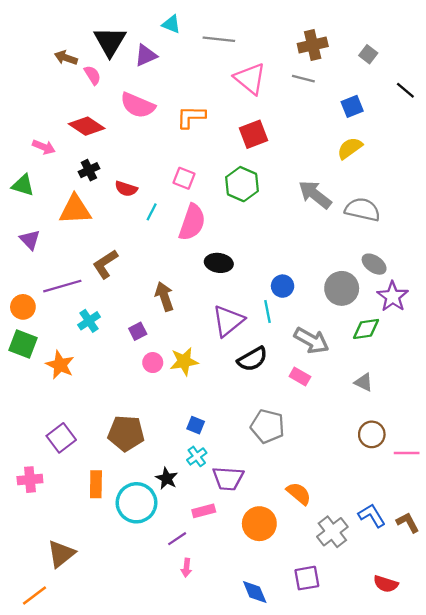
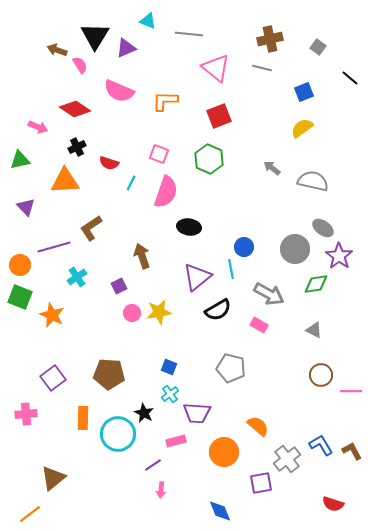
green triangle: (23, 185) -> (20, 160), turned -30
gray arrow: (315, 195) -> (272, 168), size x0.6
purple square: (307, 578) -> (261, 483), moved

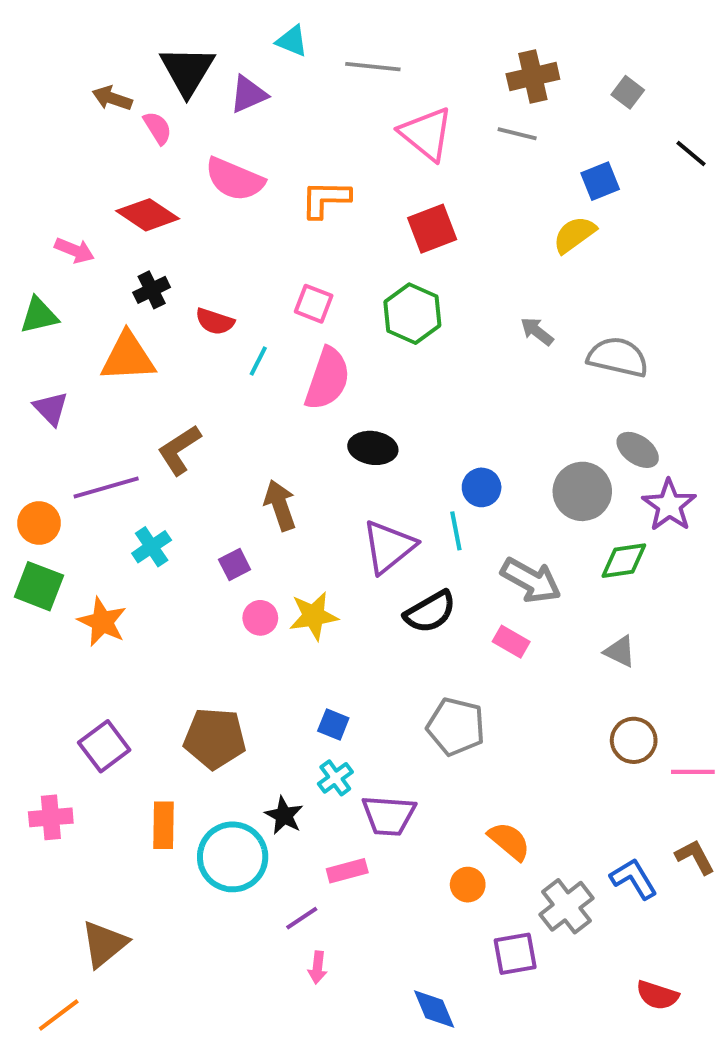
yellow semicircle: (302, 128) -> (574, 235), moved
brown L-shape: (352, 451) -> (695, 857), moved
orange circle: (224, 452) -> (468, 885), moved, size x0.6

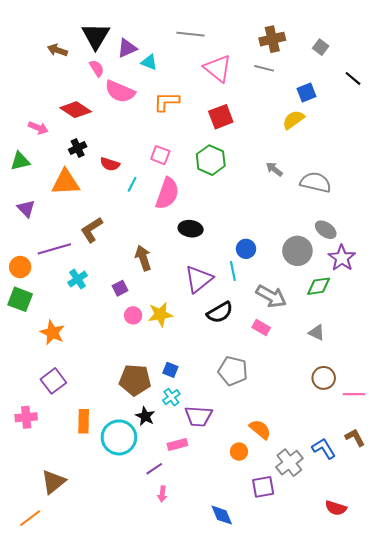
cyan triangle: (292, 41) -> (149, 62), moved
pink semicircle: (158, 128) -> (97, 68), moved
orange star: (102, 622) -> (52, 333), moved
brown pentagon: (215, 738) -> (135, 380), moved

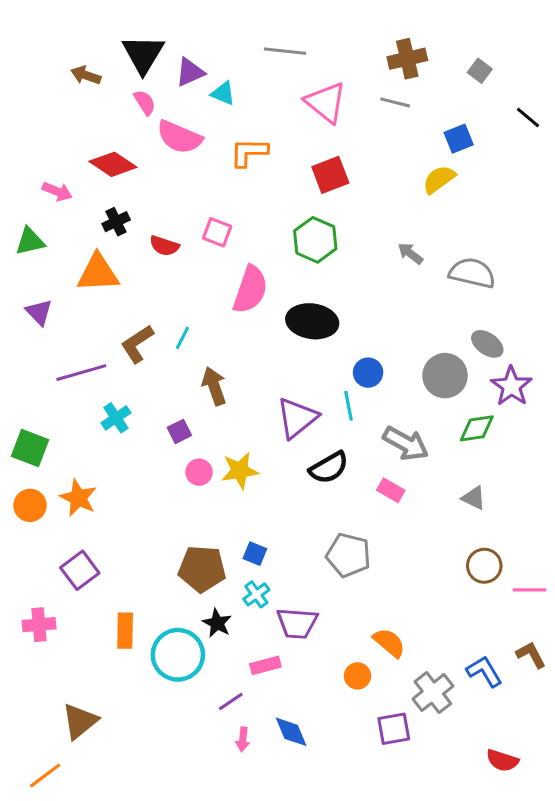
pink square: (160, 155) -> (217, 232), moved
cyan line: (132, 184) -> (182, 338), moved
black ellipse: (191, 229) -> (312, 321), moved, size x1.4
orange circle: (20, 267) -> (30, 505), moved
blue diamond: (222, 515) -> (291, 732), moved

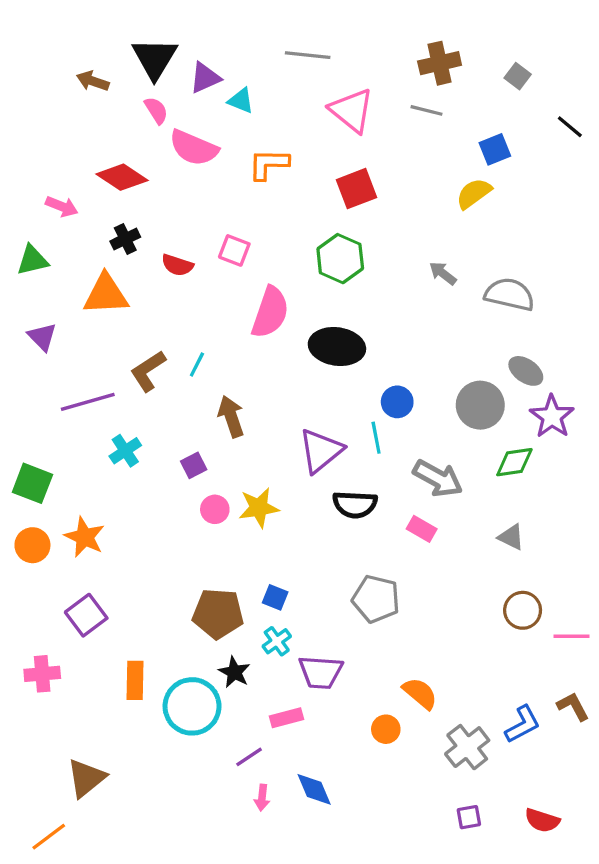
black semicircle: (329, 468) -> (355, 504), turned 33
blue L-shape: (484, 671) -> (523, 724), turned 93
purple square: (394, 729) -> (469, 817), moved, size x0.7

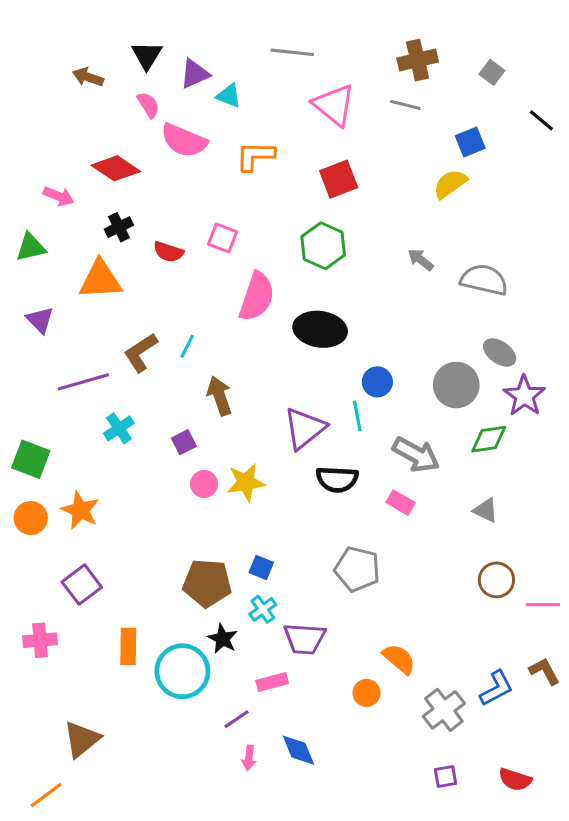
black triangle: (155, 58) -> (147, 55), size x0.7

